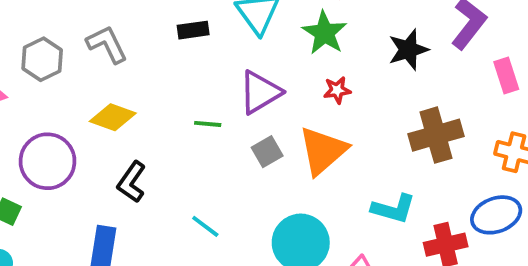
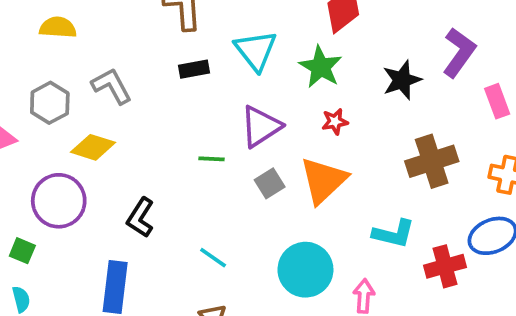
yellow diamond: (113, 117) -> (93, 147), moved

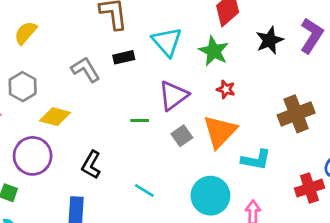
yellow semicircle: (58, 27) -> (26, 33), turned -50
black star: (402, 80) -> (269, 40), moved
gray L-shape: (112, 86) -> (86, 70), moved
red star: (335, 122) -> (226, 89), turned 30
cyan L-shape: (394, 234) -> (256, 160), moved

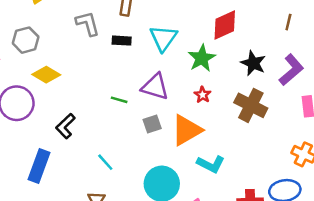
black star: (269, 40) -> (253, 63), turned 30
gray L-shape: (86, 70) -> (88, 24), moved
purple triangle: (173, 96) -> (155, 87), turned 36
brown cross: (296, 114) -> (251, 105), moved, turned 32

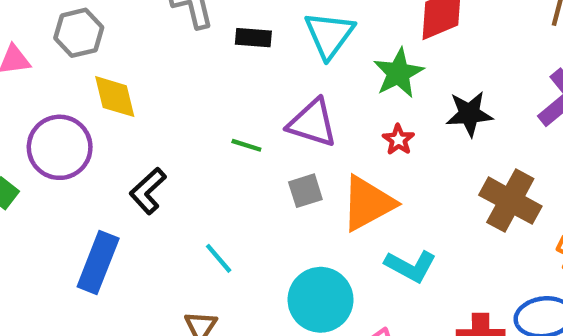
black star: (253, 63) -> (469, 114), moved, turned -30
yellow diamond: (46, 75) -> (115, 97), turned 44
brown cross: (251, 105) -> (510, 201), moved

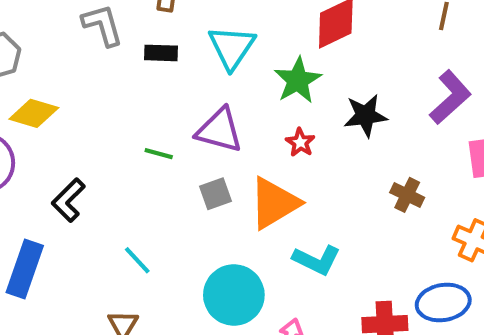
yellow diamond: (115, 97) -> (34, 113), turned -57
brown cross: (510, 201) -> (407, 195), size x0.6

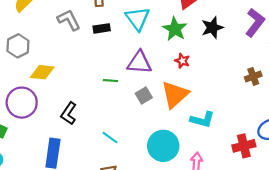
black star: (365, 116) -> (212, 28), moved
brown cross: (407, 195) -> (253, 76), moved, turned -35

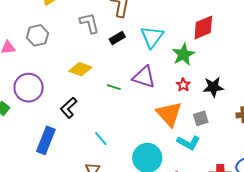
black rectangle: (102, 28) -> (117, 38), turned -35
black star: (212, 28) -> (213, 87), moved
yellow diamond: (42, 72) -> (80, 69), moved
orange triangle: (175, 95) -> (169, 114), turned -44
gray square: (144, 96) -> (201, 118), moved

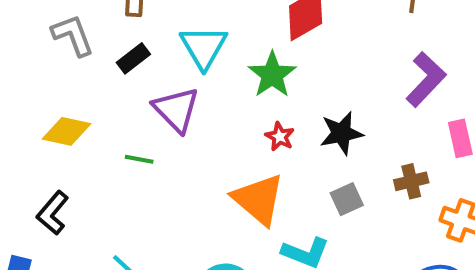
purple triangle: (144, 77) -> (176, 110), moved, turned 35
gray square: (201, 118) -> (347, 199), moved

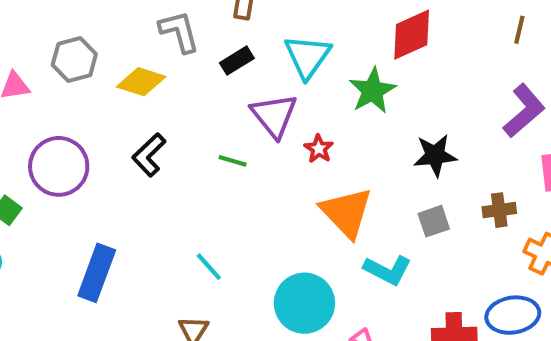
yellow diamond: (66, 131) -> (141, 82), moved
red star: (280, 137) -> (319, 149), moved
black L-shape: (53, 213) -> (149, 155), moved

